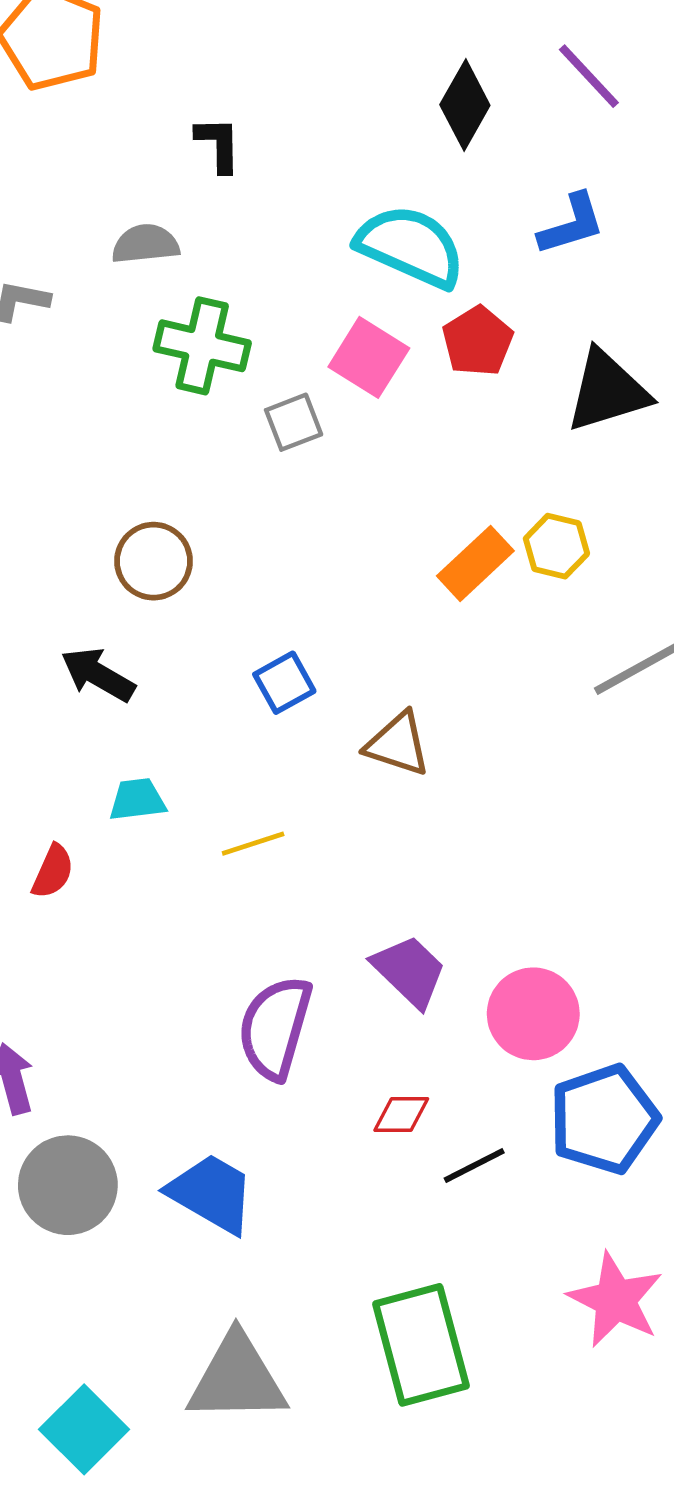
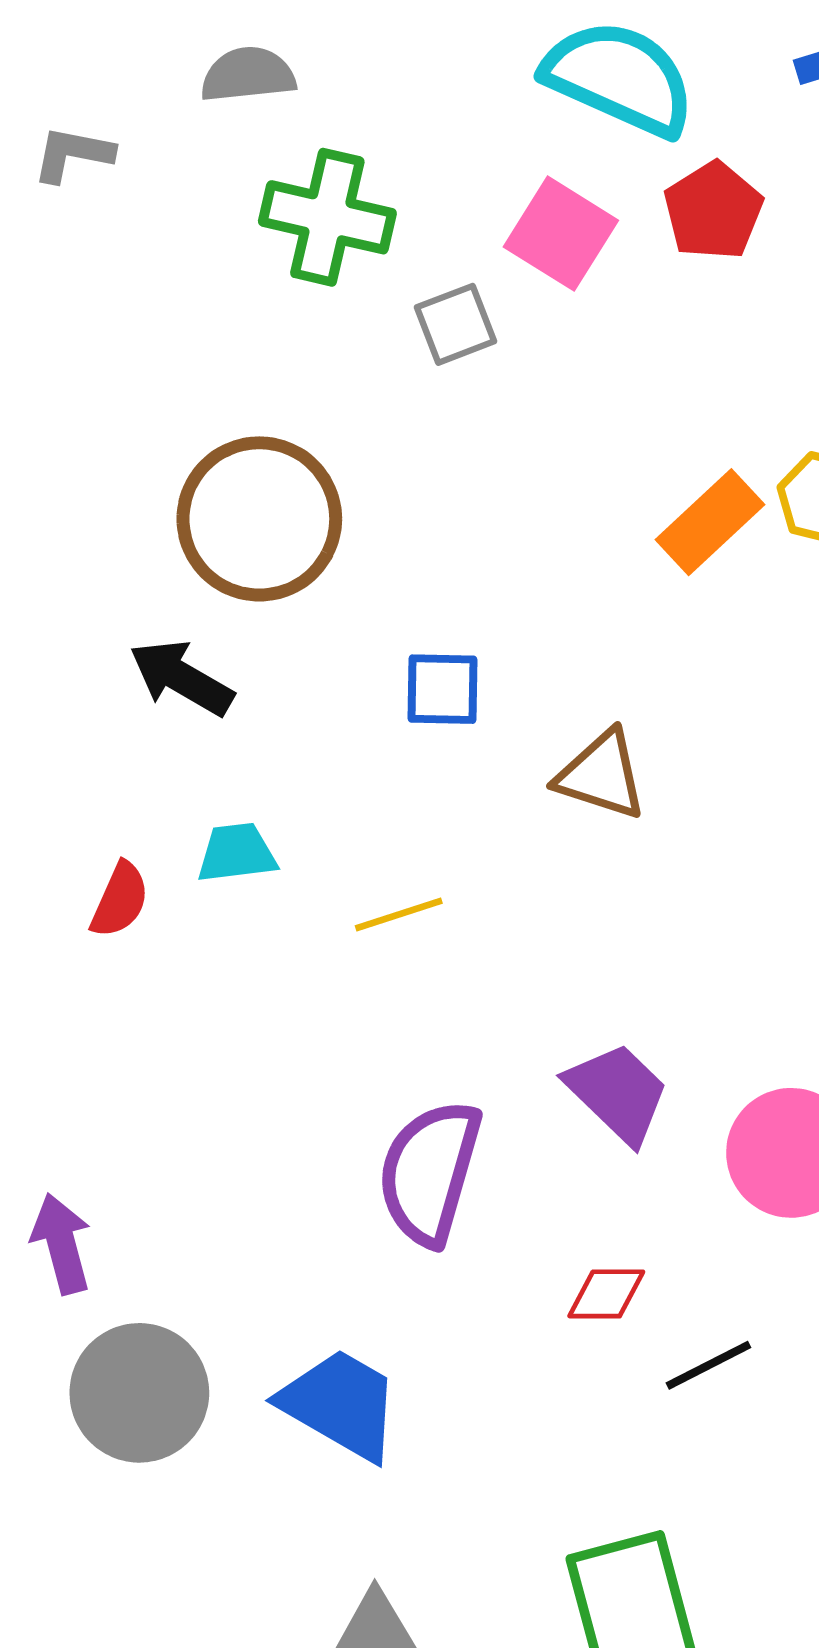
brown circle: (154, 561) -> (259, 519), size x1.5
blue square: (284, 683) -> (443, 689), turned 30
red semicircle: (53, 871) -> (120, 900), moved

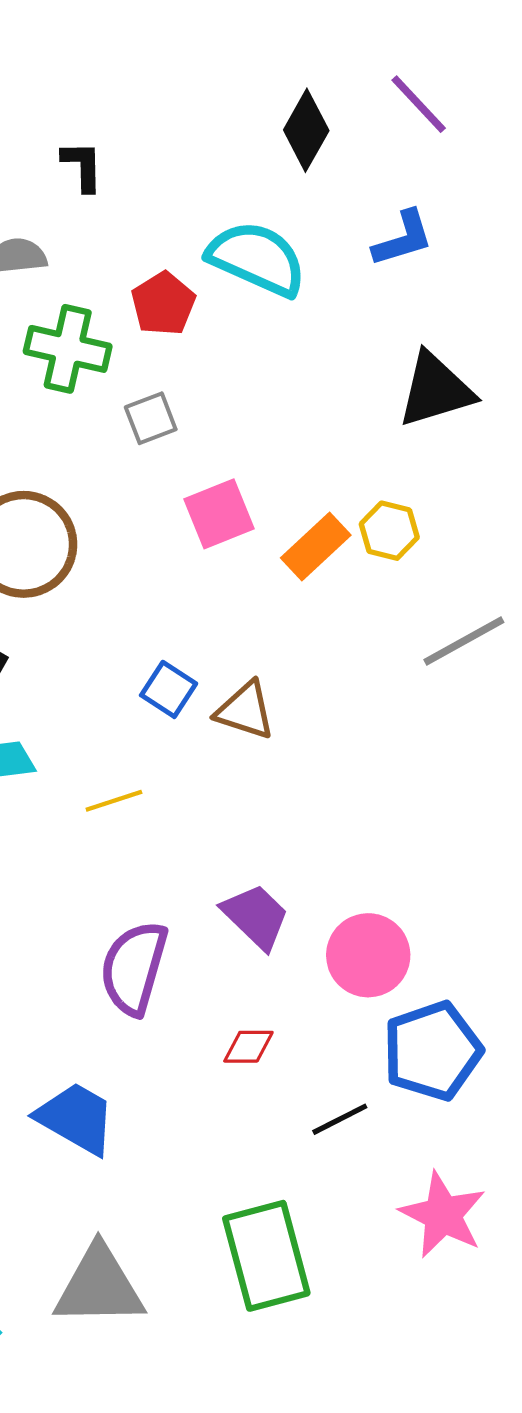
red pentagon: (713, 211) -> (163, 304), moved
pink square: (561, 234) -> (219, 514), moved, turned 36
blue square: (443, 689) -> (169, 689), moved, turned 32
black line: (708, 1365) -> (340, 1119), moved

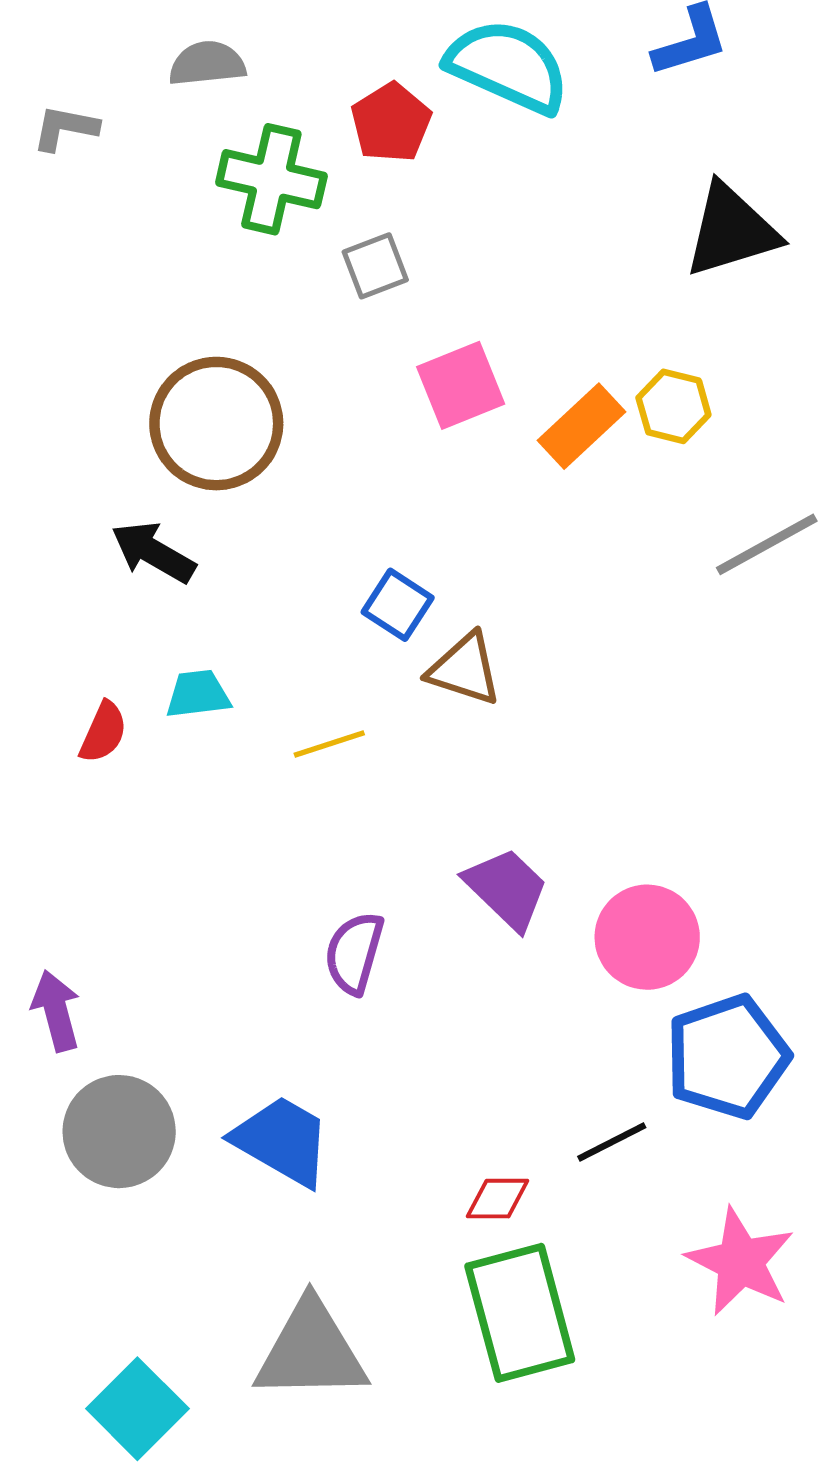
brown triangle: (245, 710) -> (465, 669), moved
purple semicircle: (134, 968) -> (354, 953), size x0.7
red diamond: (248, 1047) -> (497, 1199), moved

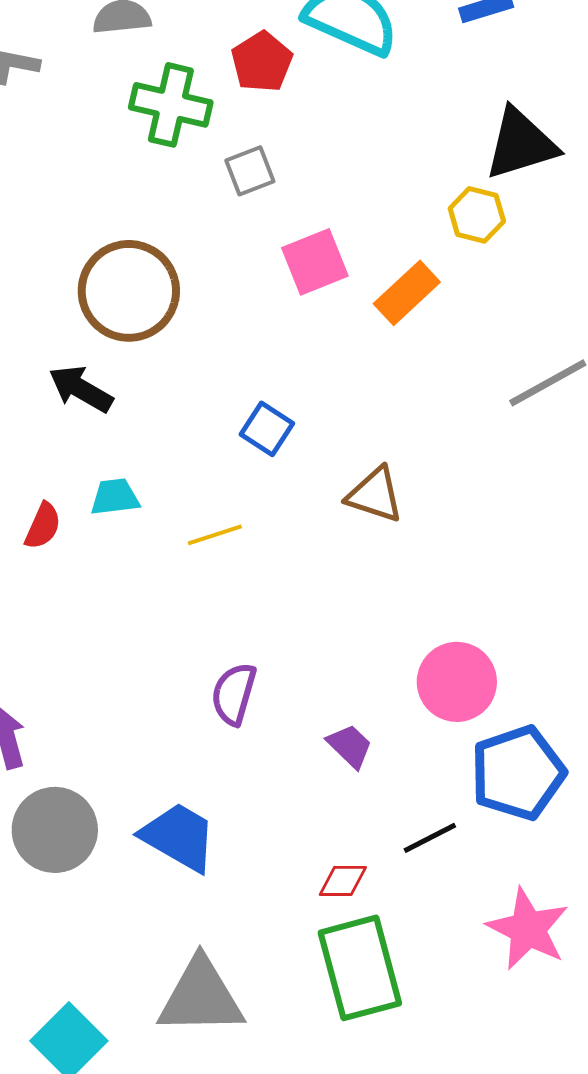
yellow hexagon: (673, 406) -> (477, 215), moved
brown triangle: (465, 669) -> (375, 495), moved
purple trapezoid: (507, 889) -> (350, 746), moved, size x0.7

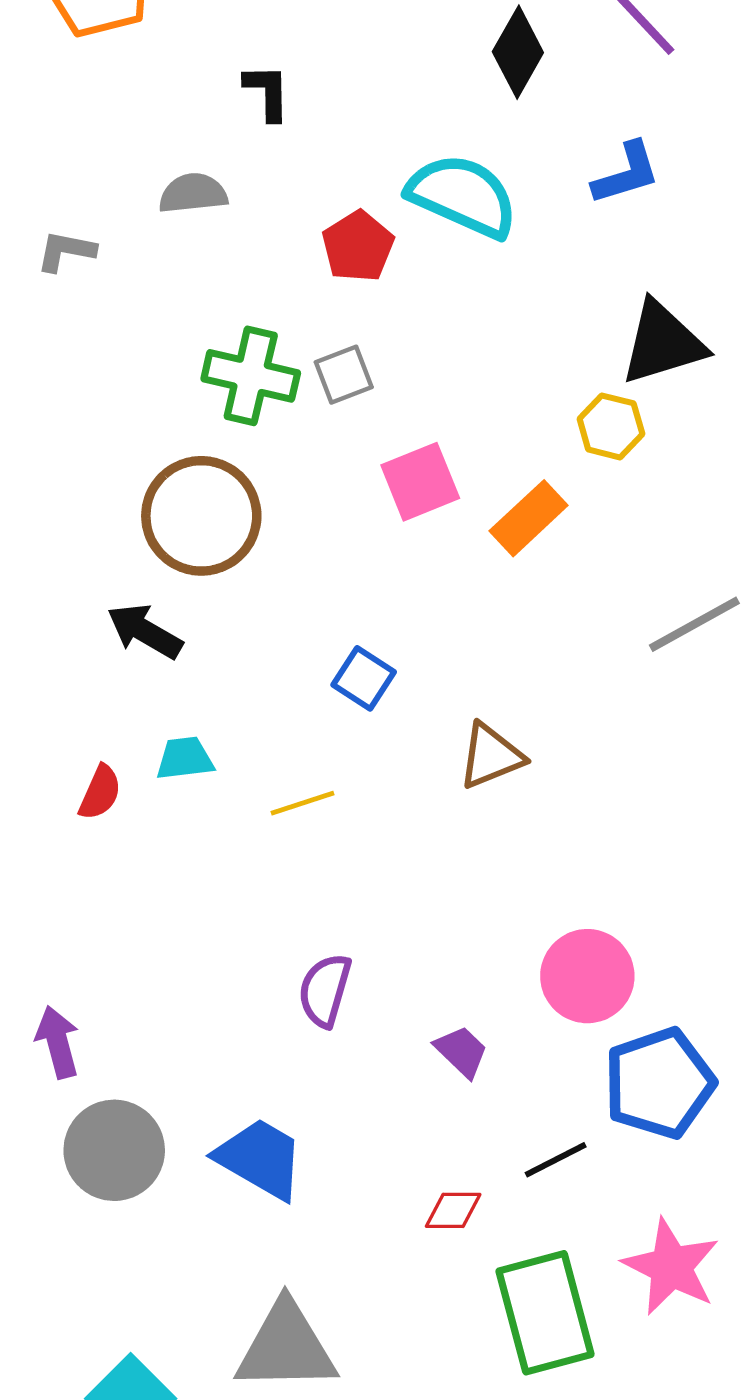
green cross: (171, 105) -> (251, 376), moved
brown triangle: (375, 495) -> (491, 756), turned -40
green rectangle: (360, 968) -> (545, 1313), moved

